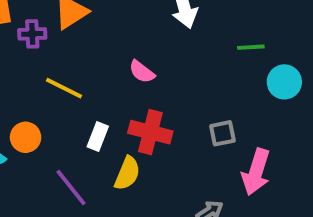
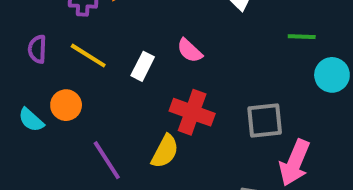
yellow line: (64, 88) -> (88, 56), moved
gray square: (222, 133) -> (265, 121), size x1.4
white rectangle: (98, 137) -> (143, 66), moved

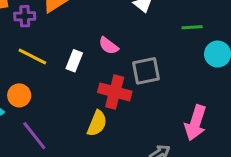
gray square: (265, 121) -> (146, 71), moved
purple line: (107, 160) -> (34, 136), moved

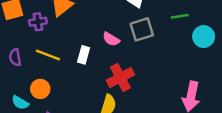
gray square: (146, 71) -> (142, 29), moved
red cross: (115, 92) -> (120, 78), turned -36

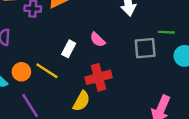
gray square: (142, 29) -> (145, 48), moved
yellow line: (48, 55) -> (47, 71), moved

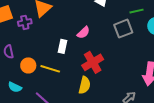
pink semicircle: (98, 40) -> (83, 33), turned -72
orange circle: (21, 72) -> (28, 65), moved

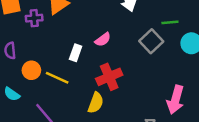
gray square: (123, 29) -> (151, 41), turned -30

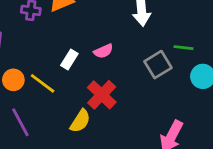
orange circle: (31, 70) -> (13, 80), moved
red cross: (109, 77) -> (102, 95), turned -35

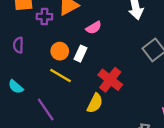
pink semicircle: (103, 51) -> (94, 28), moved
orange circle: (13, 80) -> (60, 51), moved

